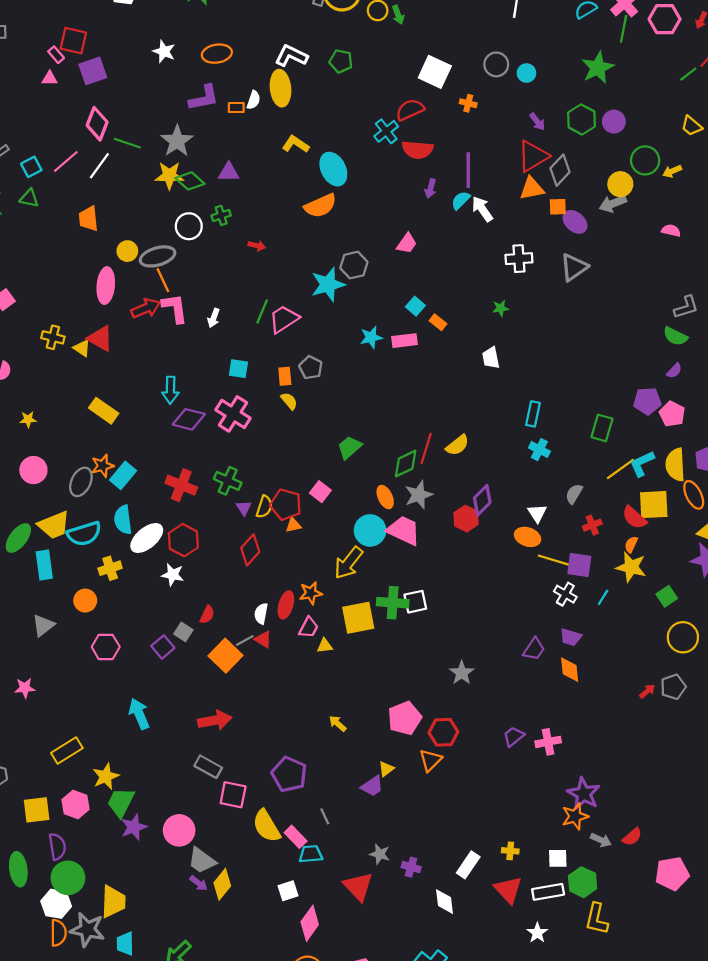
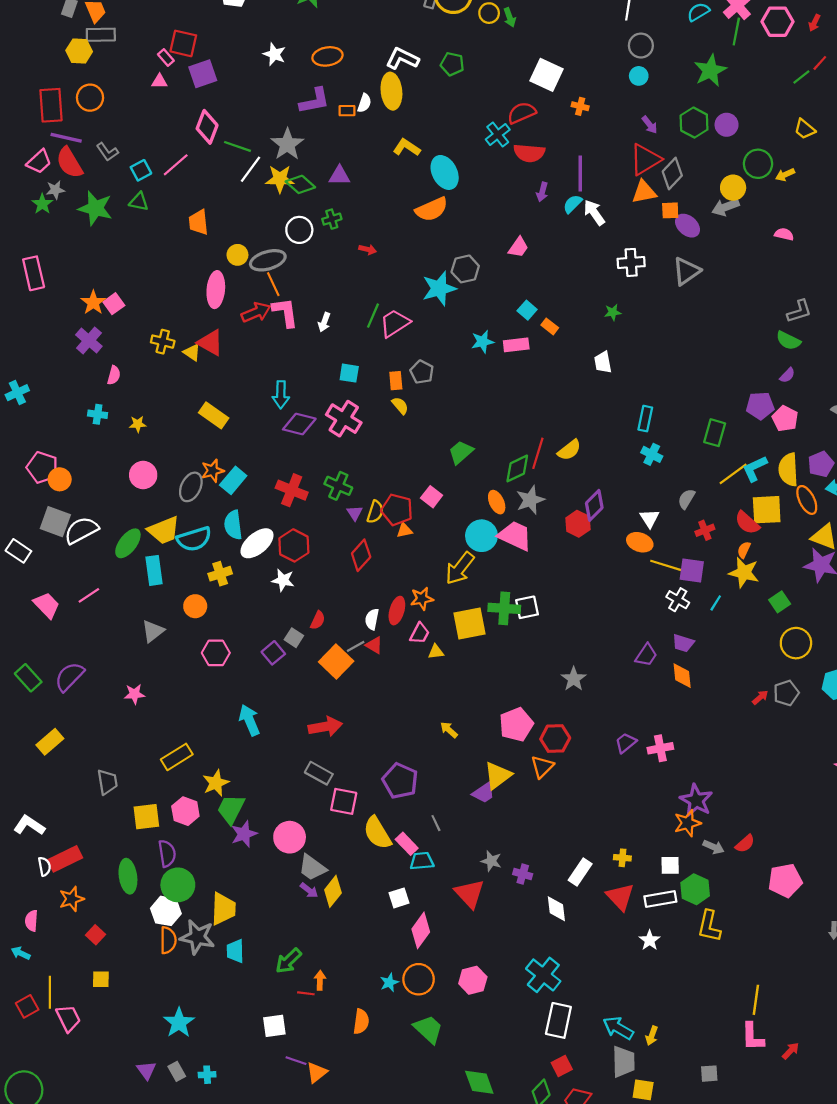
gray circle: (496, 64) -> (641, 46), moved
white line: (99, 166) -> (250, 169), moved
yellow triangle: (386, 769) -> (498, 775), size x1.8

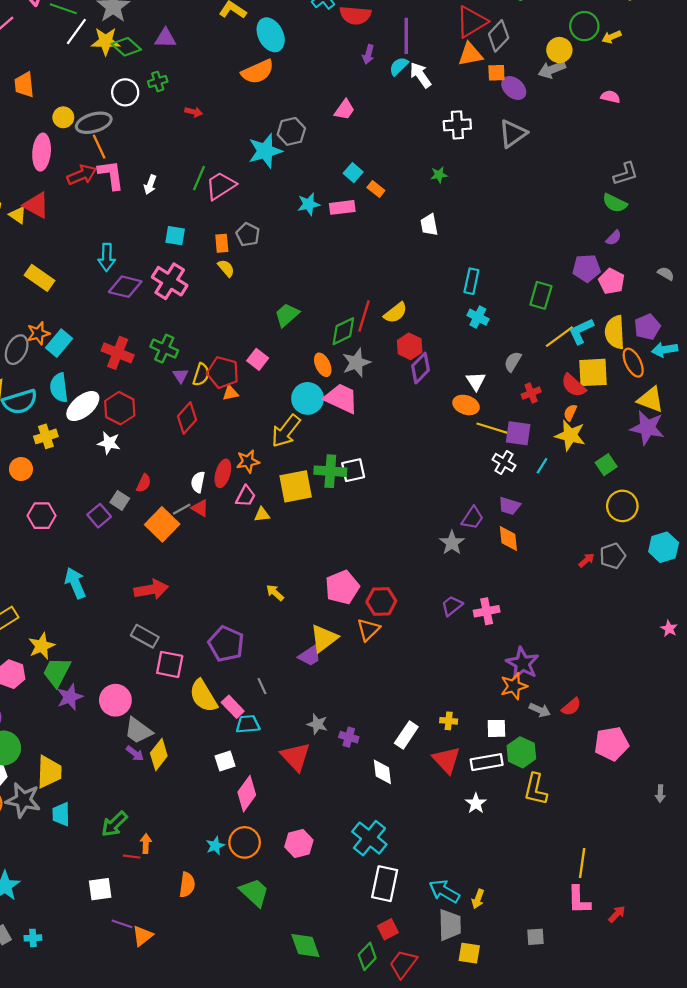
red hexagon: (578, 524) -> (410, 346), moved
gray star: (574, 679) -> (452, 543), moved

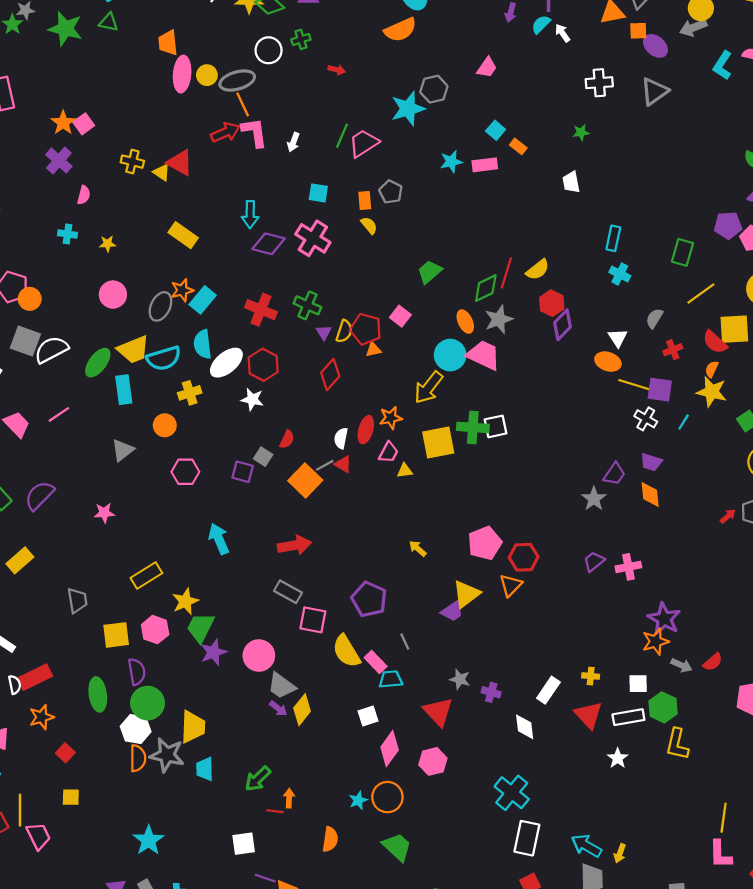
white arrow: (420, 75) -> (563, 33), size x0.7
pink ellipse: (42, 152) -> (182, 74), moved
cyan L-shape: (581, 331) -> (722, 65), moved, turned -32
purple square: (99, 516) -> (243, 472), turned -35
pink hexagon: (299, 844) -> (433, 761), moved

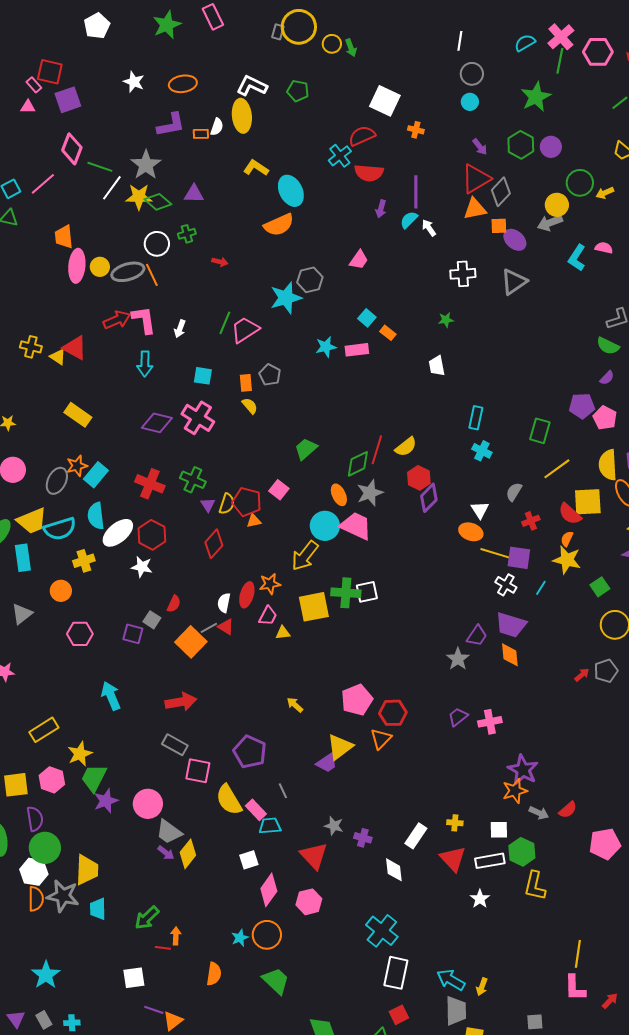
orange line: (243, 104) -> (152, 275), moved
cyan arrow: (250, 215) -> (145, 364), moved
purple trapezoid: (651, 462) -> (511, 625), size x1.5

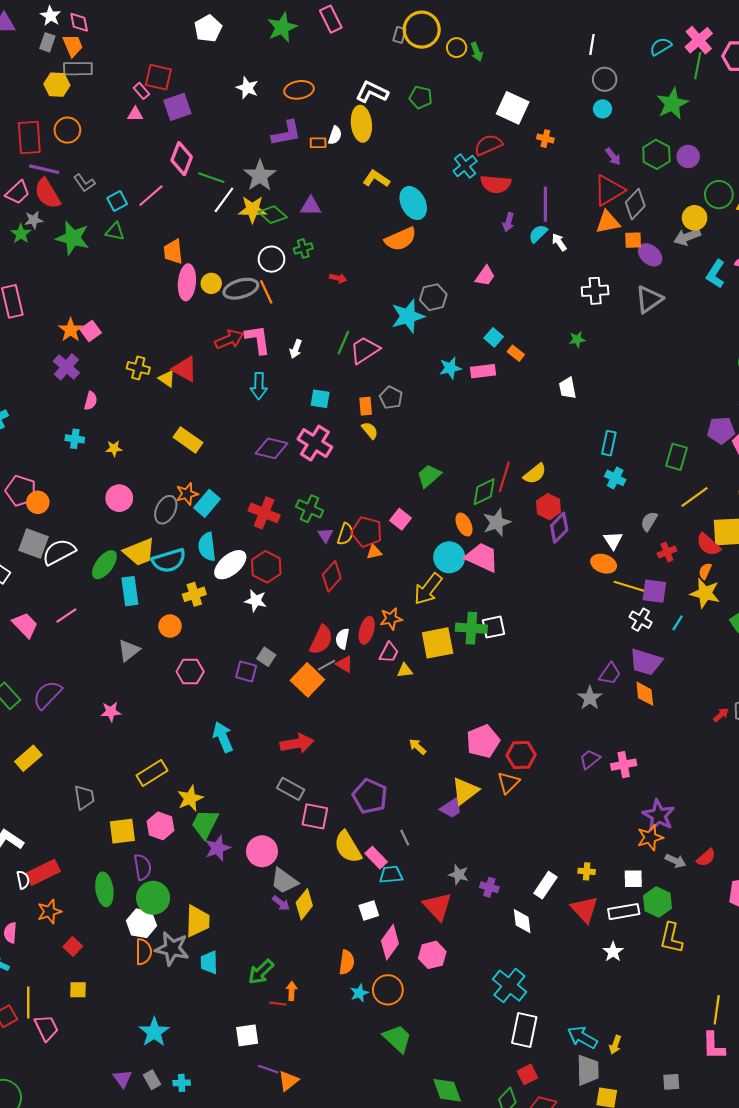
red semicircle: (174, 604) -> (321, 640), moved, size x1.6
orange semicircle: (214, 974) -> (347, 962), moved

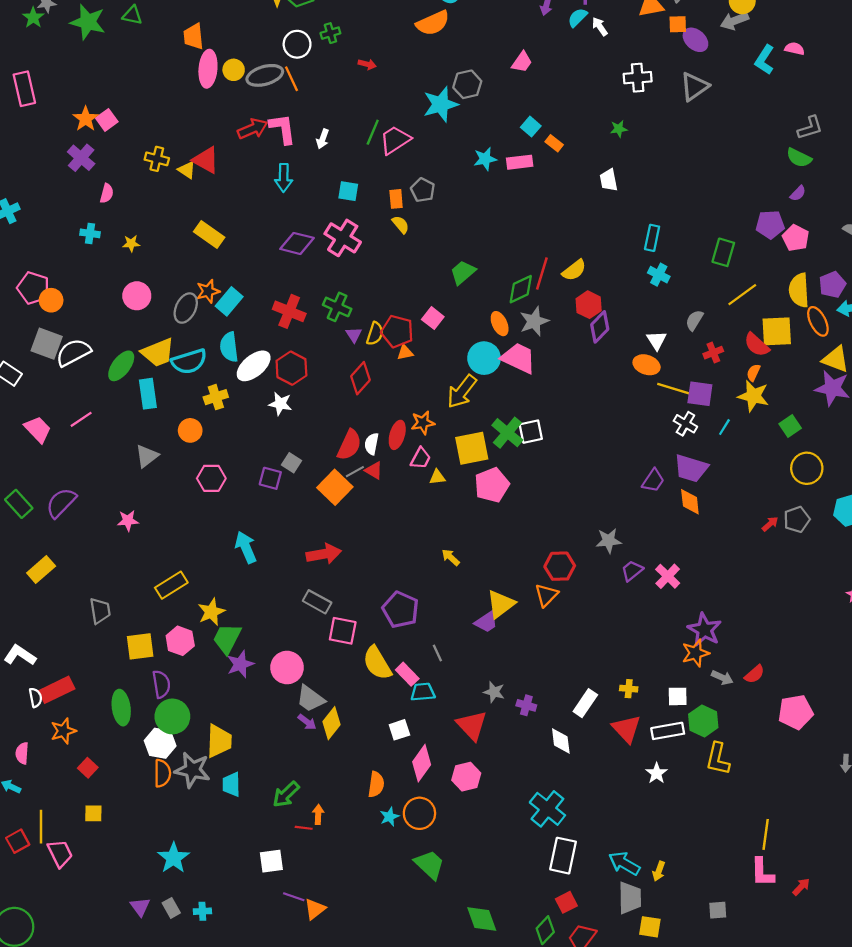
green cross: (471, 628) -> (507, 433), turned 36
gray star: (590, 698) -> (609, 541), moved, turned 30
pink pentagon: (483, 741) -> (492, 485), moved
pink cross: (624, 765) -> (668, 576), turned -35

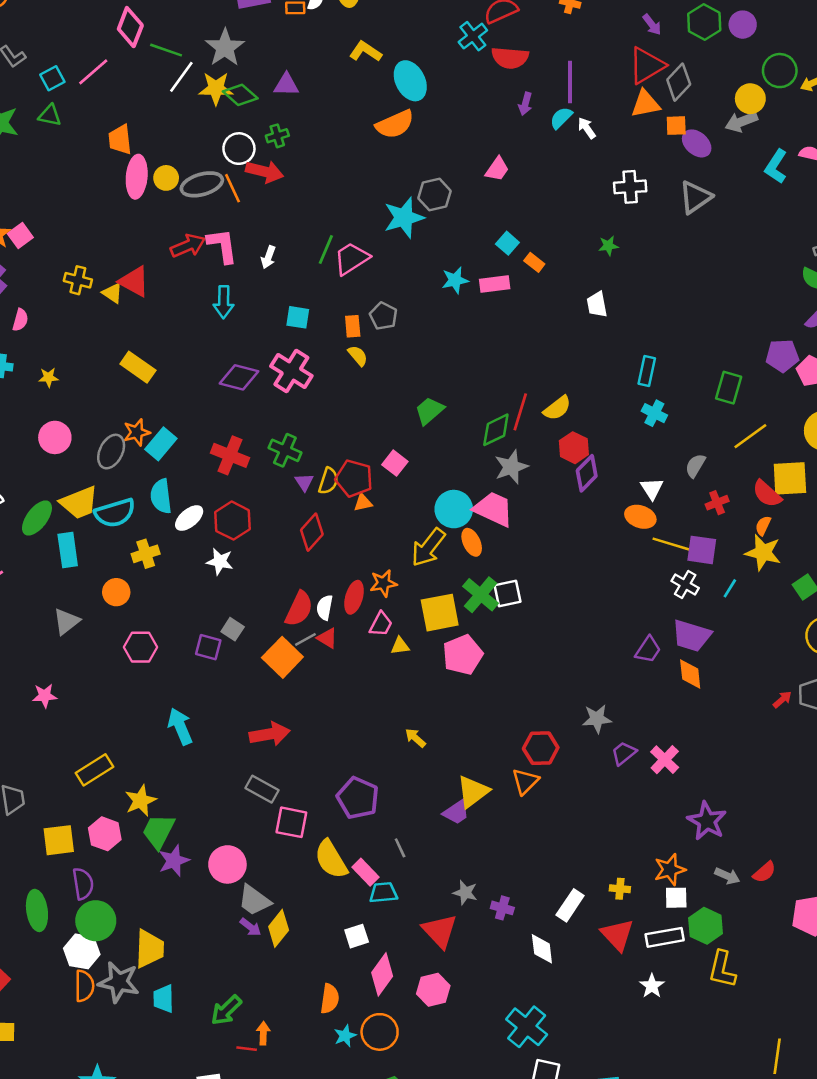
red arrow: (367, 64) -> (265, 172), moved, size x1.8
orange ellipse: (500, 324) -> (472, 542), moved
white ellipse: (254, 366) -> (189, 518), size x0.7
orange star: (695, 653) -> (670, 870), moved

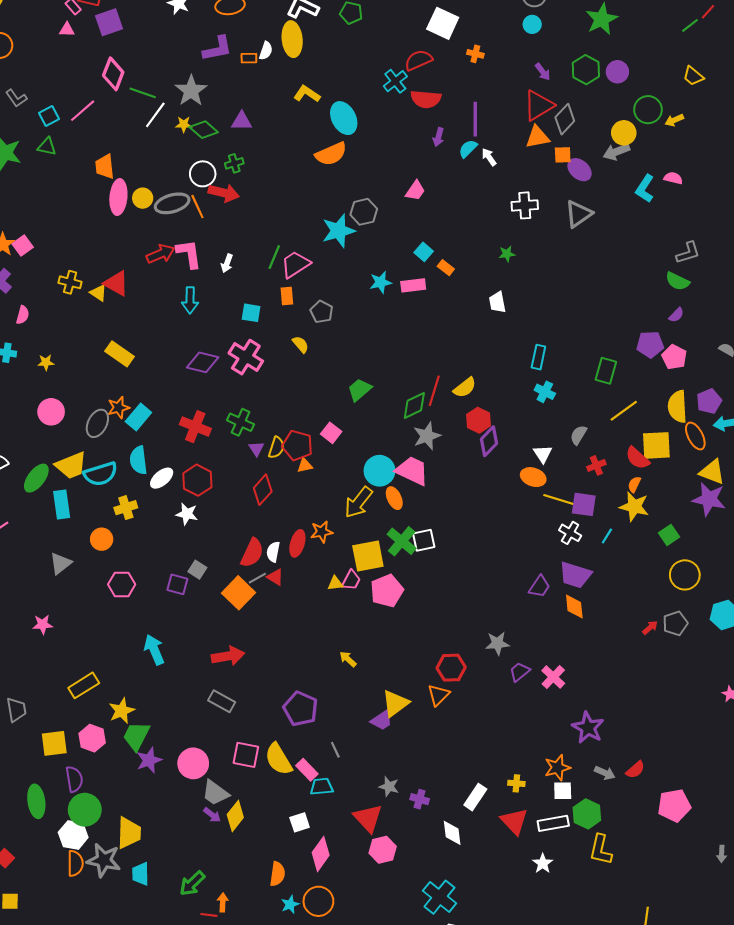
yellow star: (216, 88) -> (184, 124), size x0.6
orange rectangle: (353, 326) -> (287, 296), moved
pink trapezoid: (381, 624) -> (351, 580), moved
pink square: (291, 822) -> (246, 755), moved
pink hexagon: (433, 990) -> (383, 850), moved

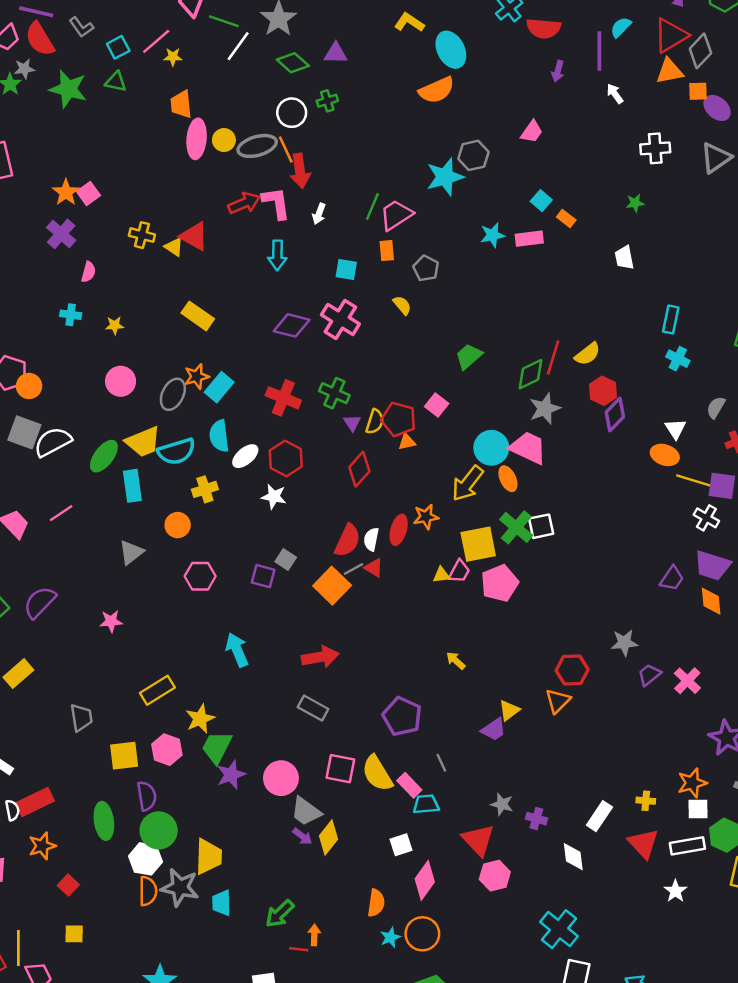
yellow star: (184, 124) -> (173, 57), moved
cyan semicircle: (468, 149) -> (621, 27), moved
red arrow: (224, 193) -> (300, 171), moved, turned 68
yellow triangle: (395, 703) -> (509, 710), size x0.7

